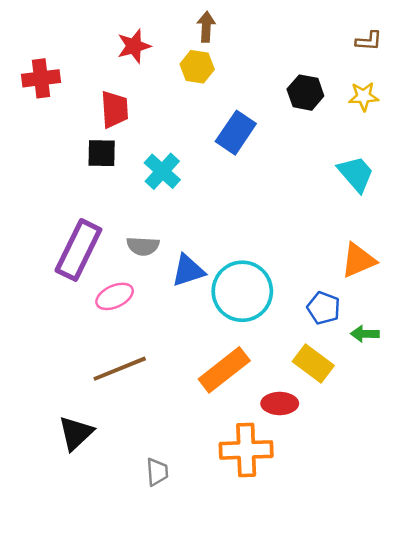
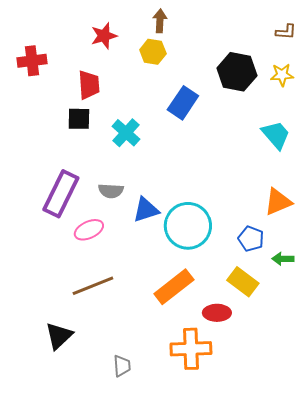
black hexagon: (305, 93) -> (237, 72), size x1.4

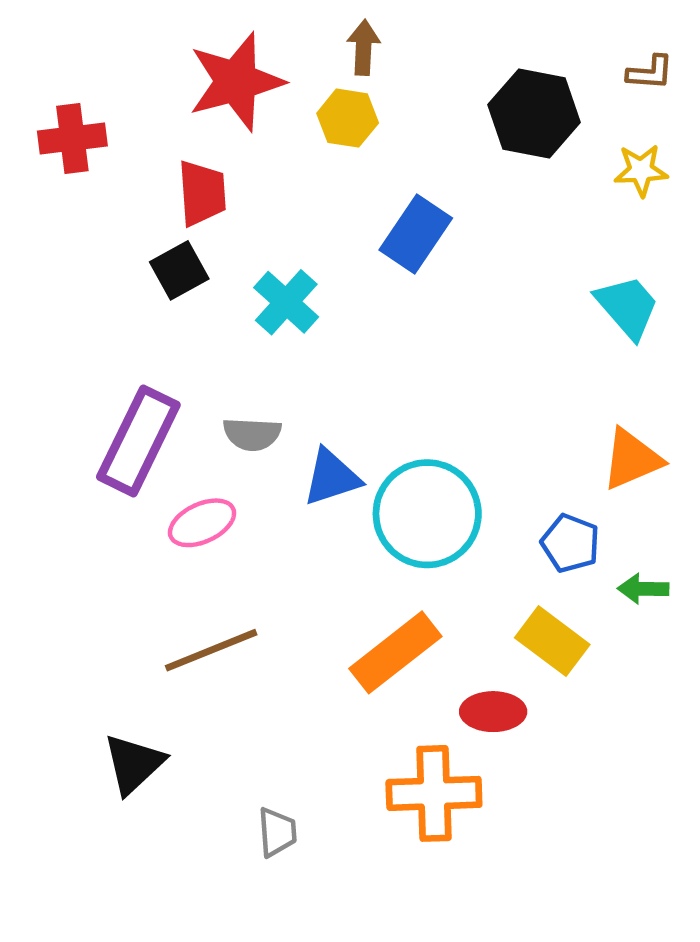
red star: (104, 36) -> (236, 82), size x1.6
black hexagon: (237, 72) -> (534, 113), moved
black square: (79, 119) -> (179, 270), turned -30

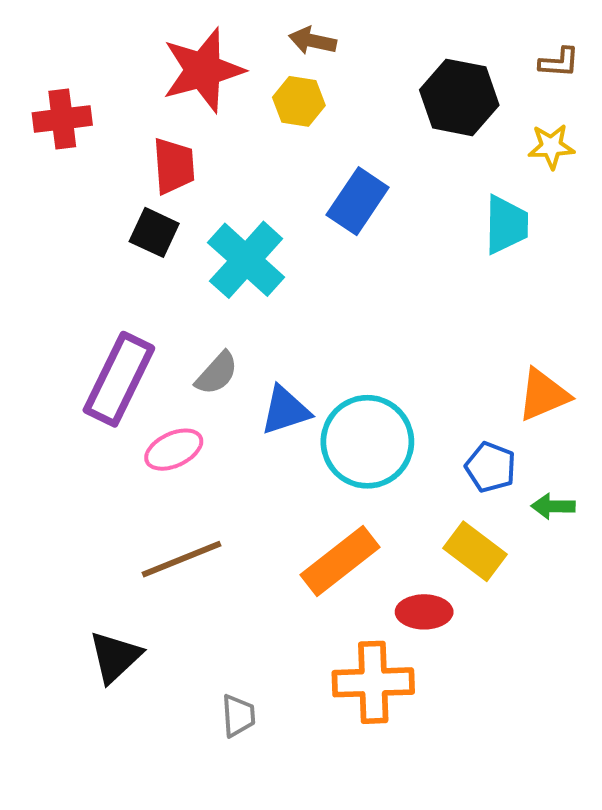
brown arrow: (363, 48) -> (313, 41), turned -81
black square: (179, 270) -> (154, 232), turned -36
cyan cross: (286, 302) -> (246, 260), size x1.4
cyan trapezoid: (627, 307) -> (506, 225), moved, turned 42
gray semicircle: (252, 434) -> (217, 373), turned -51

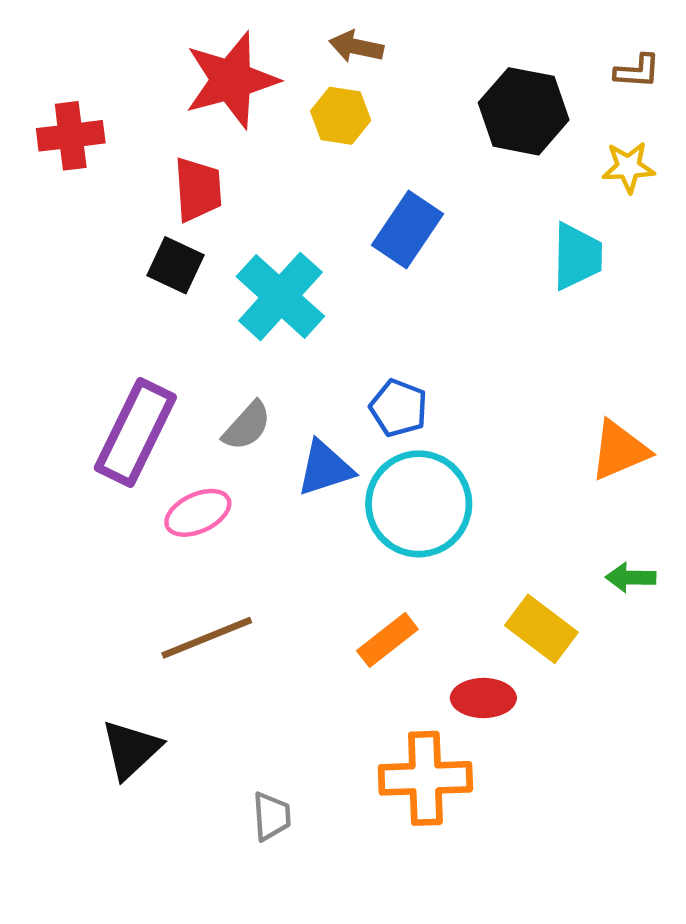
blue pentagon: (491, 467) -> (399, 408), moved
orange rectangle: (340, 561) -> (387, 640), size x0.7

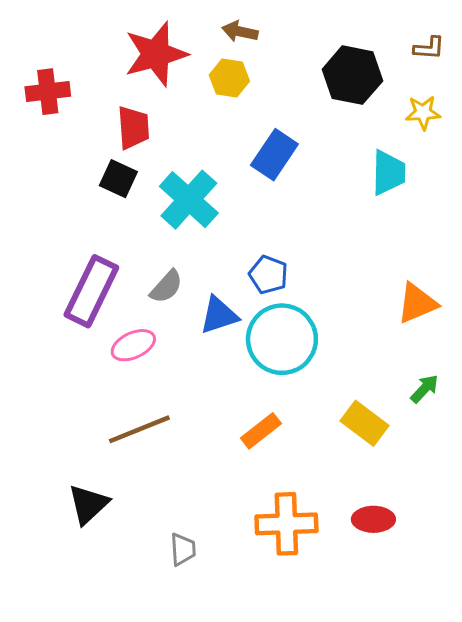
green arrow: (631, 578) -> (425, 389), turned 132
red ellipse: (483, 698) -> (373, 519), moved

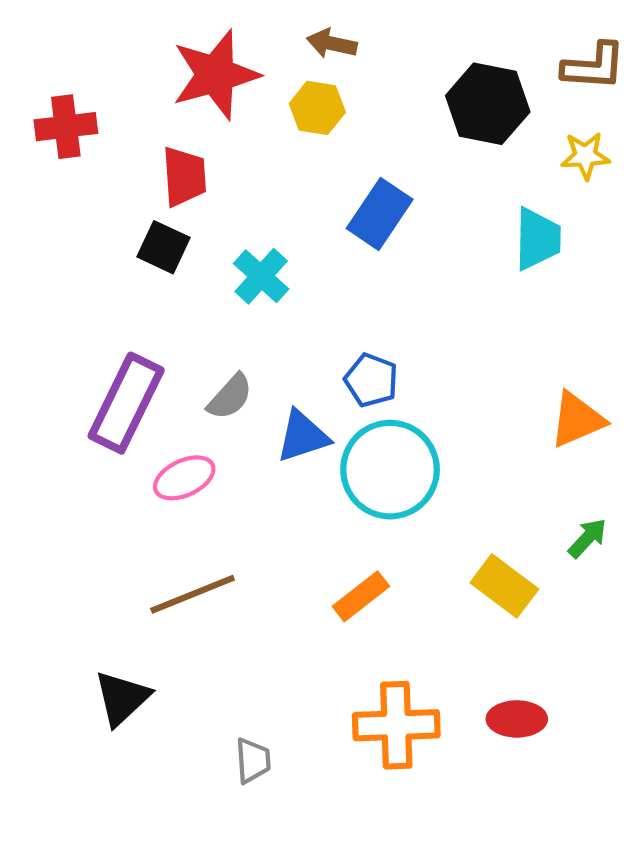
brown L-shape: (429, 48) -> (594, 66), size x1.5
cyan cross: (189, 200) -> (261, 276), size x0.7

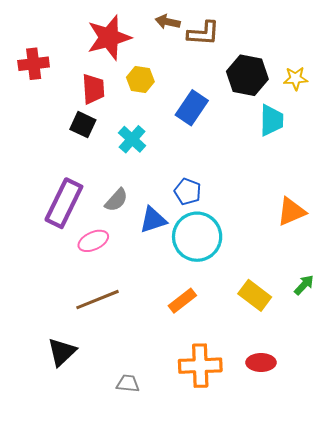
brown L-shape: (594, 66) -> (203, 33), moved
black hexagon: (488, 104) -> (247, 75), moved
yellow hexagon: (317, 108) -> (140, 79), moved
green arrow: (587, 538) -> (304, 285), moved
gray trapezoid: (253, 761) -> (128, 383), turned -80

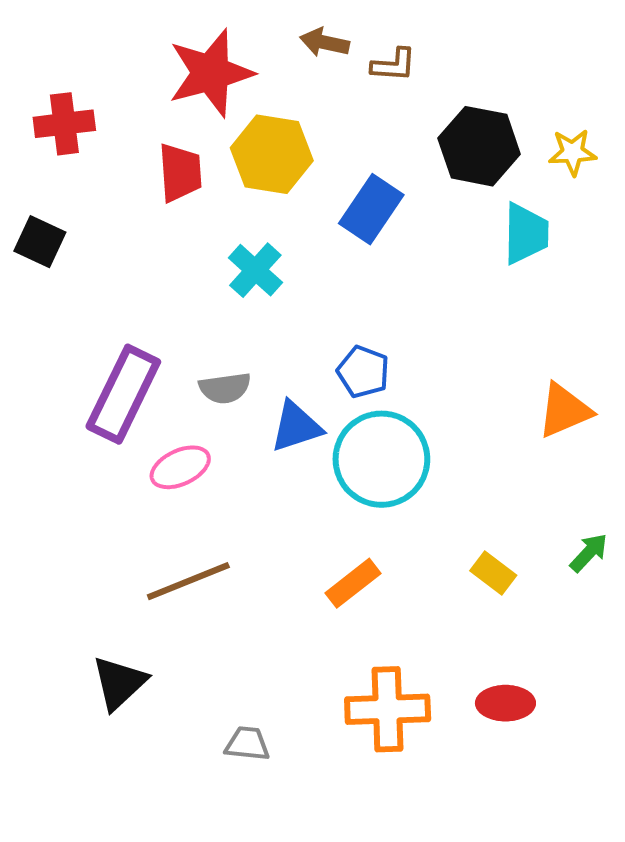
brown L-shape: (203, 33) -> (394, 65), size x0.7
yellow hexagon: (140, 79) -> (272, 154), size x1.5
black square: (83, 125) -> (40, 242), moved
gray semicircle: (116, 200) -> (225, 388), turned 40
yellow rectangle: (255, 295) -> (493, 573), size x0.7

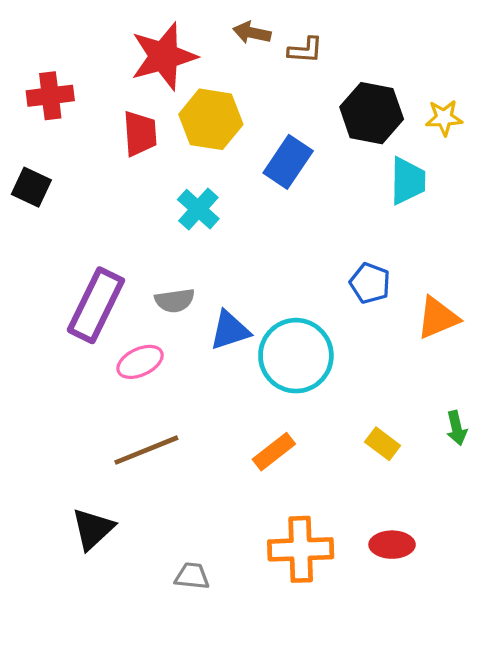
blue pentagon: (363, 372) -> (370, 283), moved
green arrow: (589, 553) -> (457, 428), turned 124

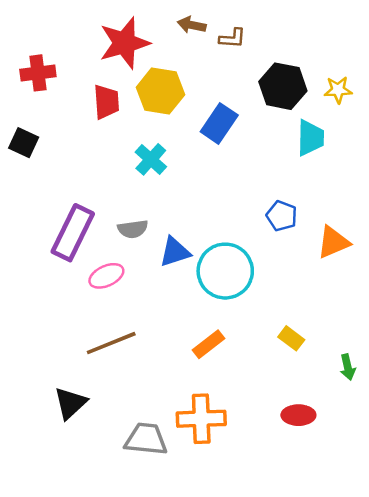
green arrow: (457, 428) -> (348, 367), moved
orange cross: (301, 549) -> (201, 419), moved
gray trapezoid: (192, 576) -> (146, 439), size x1.6

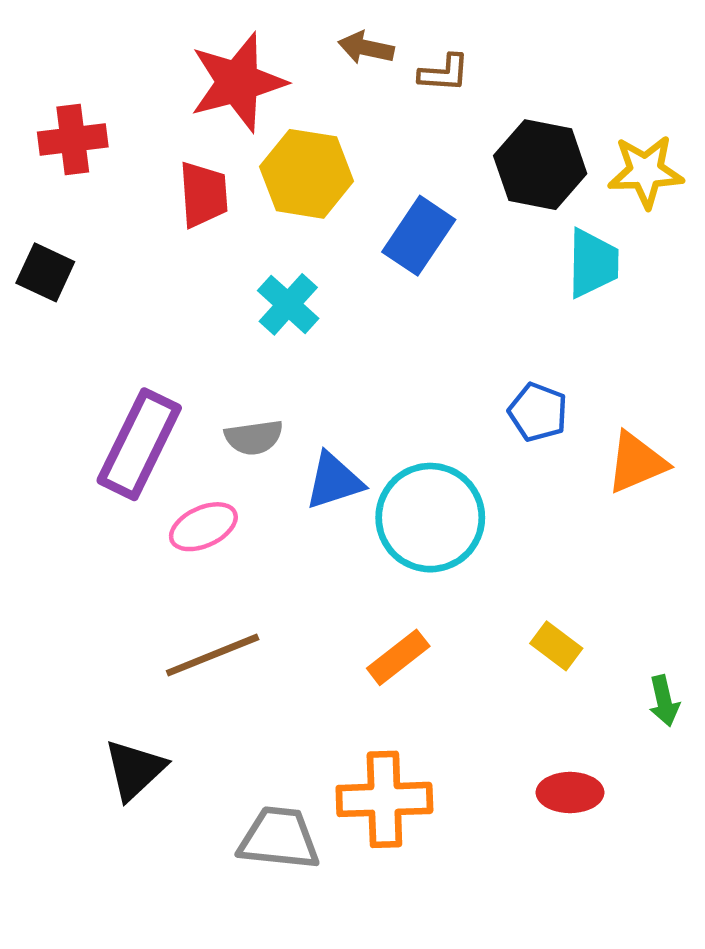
yellow star: (338, 90) -> (646, 172), size x1.4

